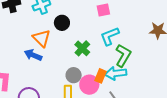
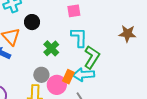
cyan L-shape: (110, 36) -> (79, 37), turned 110

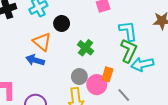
cyan L-shape: (79, 37) -> (128, 31), moved
cyan arrow: (84, 75) -> (142, 64), moved

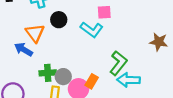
cyan L-shape: (128, 31) -> (92, 30), moved, turned 120
green cross: (85, 48) -> (48, 73), moved, turned 35

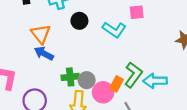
pink square: (104, 12) -> (137, 12), moved
orange triangle: (35, 33) -> (41, 34), moved
green L-shape: (118, 63) -> (133, 75), moved

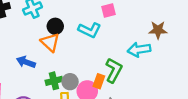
orange triangle: (41, 34) -> (50, 42), moved
cyan arrow: (155, 81) -> (139, 50), moved

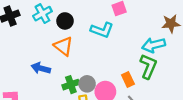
black circle: (55, 26) -> (65, 21), moved
green L-shape: (114, 70) -> (148, 66), moved
orange rectangle: (99, 81) -> (128, 79), moved, turned -40

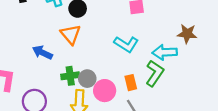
cyan L-shape: (102, 30) -> (126, 44), moved

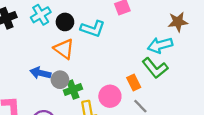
cyan L-shape: (126, 44) -> (93, 29), moved
green L-shape: (155, 73) -> (155, 68), turned 120
gray circle: (87, 79) -> (60, 80), moved

